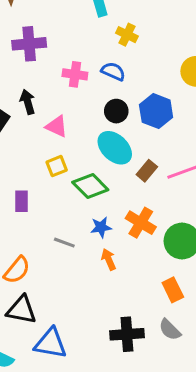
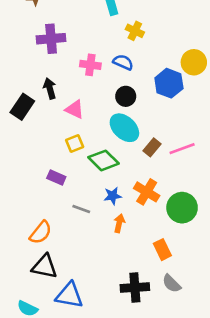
blue hexagon: (156, 111) -> (169, 83), moved
purple rectangle: (21, 201) -> (56, 178), moved, turned -66
orange arrow: (109, 259) -> (119, 223), turned 36
orange rectangle: (173, 290) -> (162, 250), moved

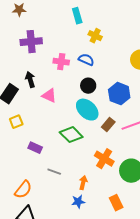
blue hexagon: (169, 83) -> (119, 94), moved
yellow square: (75, 143) -> (16, 122), moved
blue star: (113, 196) -> (78, 202), moved

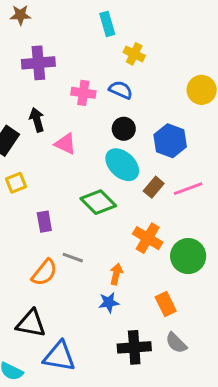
purple rectangle: (35, 148) -> (44, 222), turned 56
orange semicircle: (23, 190) -> (44, 273), moved

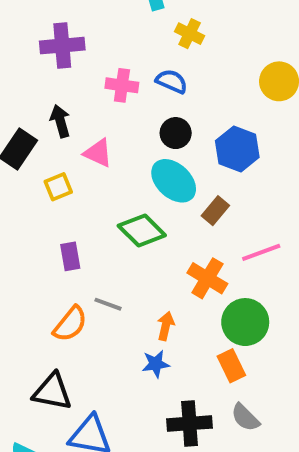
yellow square: (16, 183) -> (58, 187), moved
pink line: (188, 189) -> (261, 252), moved
green circle: (188, 256) -> (245, 322), moved

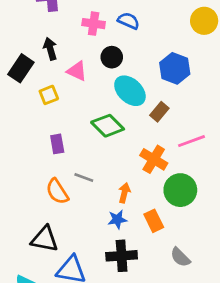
black circle: (176, 133) -> (112, 57), moved
orange semicircle: (70, 324) -> (57, 191), turned 108
orange rectangle: (231, 366) -> (154, 221), moved
black cross: (190, 423) -> (122, 256), moved

